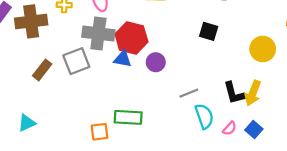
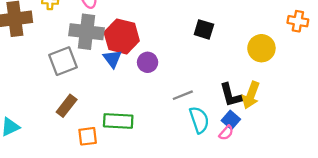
blue triangle: (123, 59) -> (112, 59), turned 42
brown rectangle: (42, 70) -> (67, 106), moved
blue square: (254, 129) -> (231, 120), moved

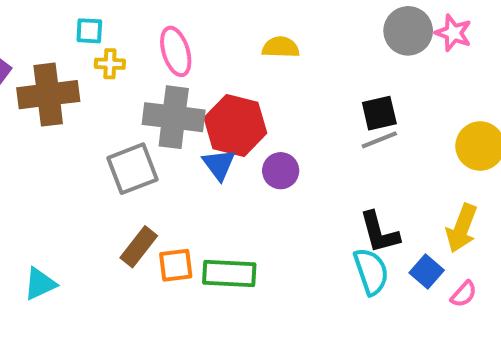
black square: (204, 29) -> (379, 113), turned -30
gray line: (183, 95) -> (379, 140), moved
black L-shape: (231, 95) -> (379, 232), moved
pink semicircle: (226, 133) -> (464, 294), moved
orange square: (88, 136) -> (176, 265), moved

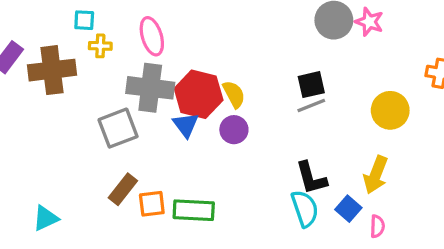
yellow semicircle: (281, 47) -> (234, 94), moved, turned 60
pink semicircle: (464, 294) -> (377, 226), turned -40

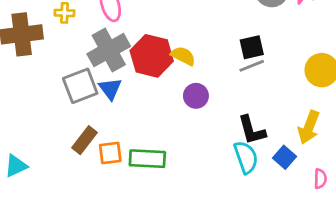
gray cross: (150, 88) -> (109, 50), turned -36
yellow semicircle: (234, 94) -> (183, 56), turned -35
blue triangle: (186, 125) -> (110, 89), moved
purple circle: (234, 130) -> (196, 96), moved
pink semicircle: (377, 226) -> (320, 179), moved

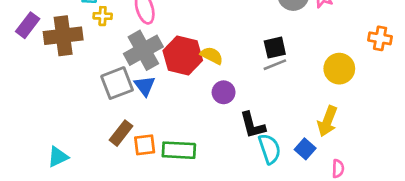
black L-shape: (252, 130) -> (252, 125), moved

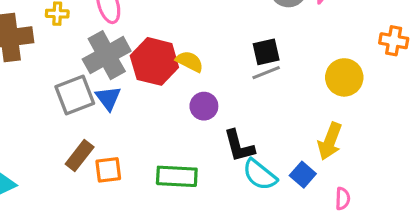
cyan semicircle: (270, 149) -> (260, 175), turned 148
green rectangle: (179, 150) -> (177, 176), moved

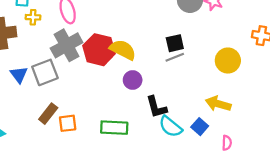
yellow semicircle: (190, 61) -> (123, 50), size x1.4
blue triangle: (108, 98) -> (19, 75), moved
yellow arrow: (330, 141) -> (218, 104), turned 85

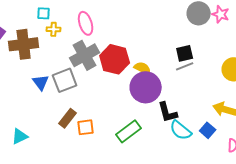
yellow semicircle: (123, 50) -> (143, 68), moved, size x0.7
purple circle: (133, 80) -> (146, 87), size x1.8
green rectangle: (114, 128) -> (129, 131), turned -40

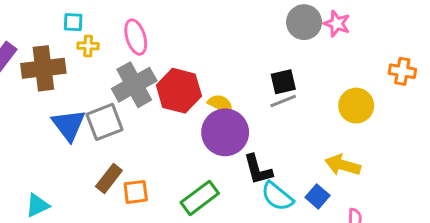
blue triangle: (41, 82) -> (69, 125), size x1.4

